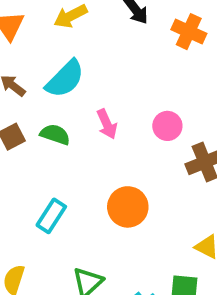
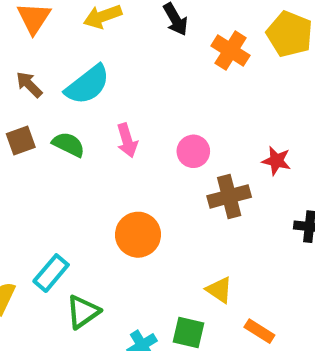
cyan rectangle: (51, 216) -> (51, 273), moved

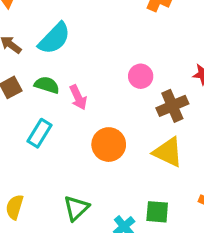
pink arrow: (127, 140) -> (78, 97), moved
cyan rectangle: (51, 273) -> (40, 133), moved
yellow triangle: (219, 290) -> (168, 152), moved, size x1.5

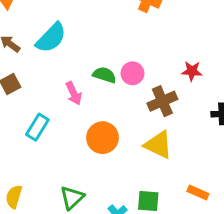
green semicircle: (47, 85) -> (104, 75), moved

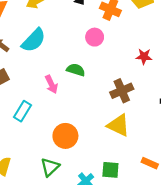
red star: (192, 71) -> (144, 56), moved
pink circle: (132, 73) -> (95, 37), moved
orange circle: (103, 138) -> (65, 136), moved

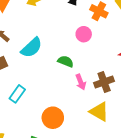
cyan semicircle: (34, 40) -> (31, 48), moved
pink arrow: (51, 84) -> (81, 82), moved

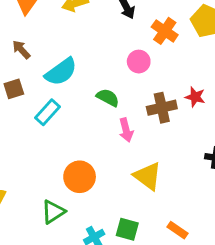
brown cross: (104, 82) -> (162, 108), moved
cyan rectangle: (17, 94) -> (48, 112), moved

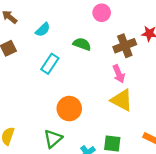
cyan semicircle: (61, 72) -> (43, 30), size x0.6
cyan rectangle: (48, 112) -> (50, 64), moved
pink arrow: (126, 130) -> (119, 74), moved

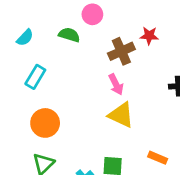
green semicircle: (82, 44) -> (69, 35), moved
orange circle: (69, 109) -> (45, 123), moved

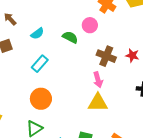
red star: (149, 36) -> (132, 55), moved
brown cross: (121, 51) -> (106, 56), turned 36
yellow triangle: (121, 115) -> (98, 103), turned -35

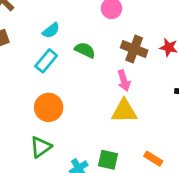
cyan semicircle: (37, 33) -> (51, 30), moved
green semicircle: (70, 37) -> (85, 50), moved

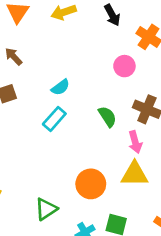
green semicircle: (85, 50) -> (107, 117), moved, turned 30
orange circle: (49, 107) -> (91, 184), moved

